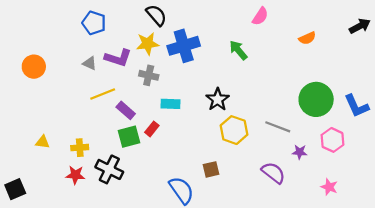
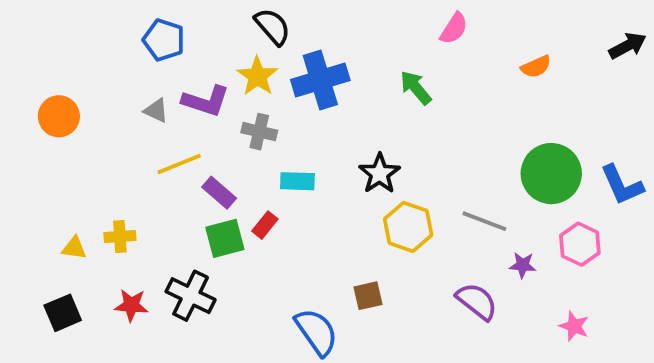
yellow star: (148, 44) -> (257, 76), turned -30
yellow cross: (80, 148) -> (120, 237), moved
black square: (15, 189) -> (63, 313), moved

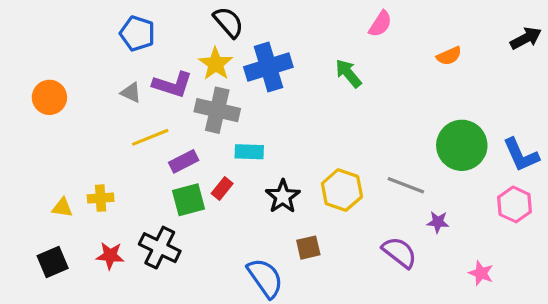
gray cross: (259, 132) -> (217, 110), size x1.5
black star: (379, 174) -> (283, 196), moved
purple rectangle: (219, 193) -> (184, 161), turned -68
pink hexagon: (580, 244) -> (515, 204), moved

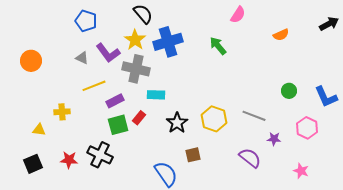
purple L-shape: (173, 85) -> (108, 53), turned 35
green circle: (462, 145) -> (289, 91), size x0.5
yellow cross: (101, 198) -> (62, 112), moved
pink hexagon: (515, 204) -> (307, 128), moved

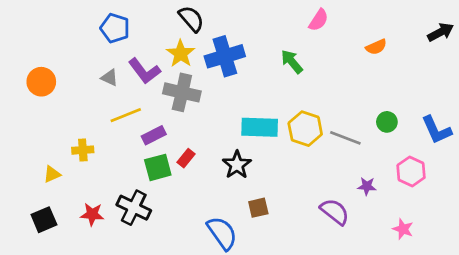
cyan rectangle: (156, 95) -> (260, 127), moved, size x1.5
gray line: (254, 116) -> (345, 138), moved
yellow hexagon: (214, 119) -> (305, 129), moved
yellow triangle: (39, 130) -> (52, 174), turned -32

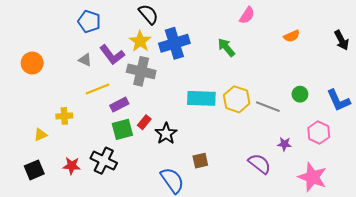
black arrow: (441, 32) -> (342, 40), moved, turned 90
black star: (237, 165) -> (166, 134), moved
pink star: (403, 229) -> (312, 177), size x1.8

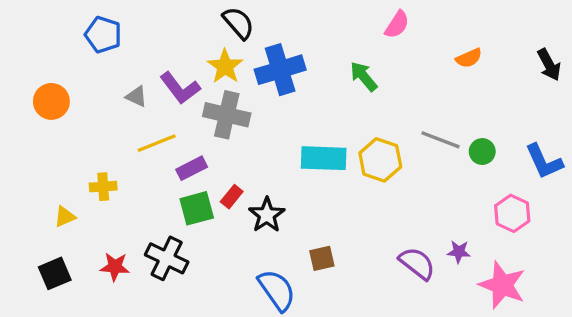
blue pentagon: (89, 21) -> (103, 35), moved
gray line: (268, 107) -> (440, 140), moved
purple star: (284, 144) -> (459, 252), moved

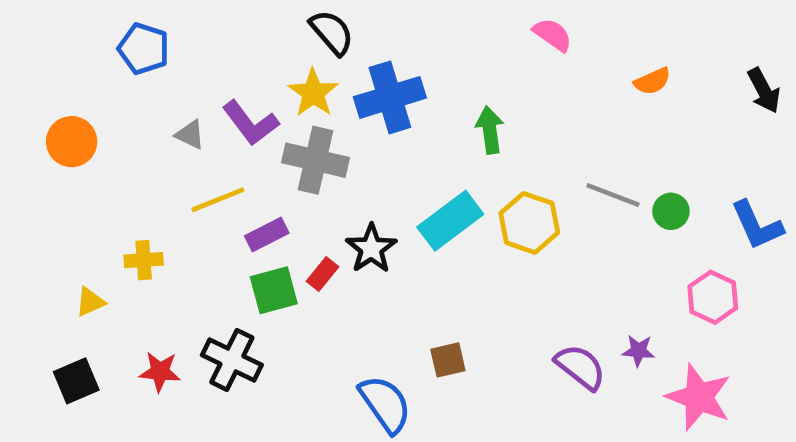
pink semicircle: (397, 25) -> (552, 35), turned -88
green arrow: (364, 76) -> (490, 130), moved, turned 32
cyan rectangle: (324, 158) -> (450, 221), turned -39
black star: (267, 215) -> (371, 248), moved

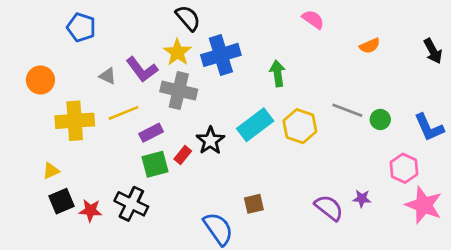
yellow cross: (144, 260) -> (75, 121), moved, size x1.8
black square: (76, 381) -> (62, 201), moved
pink star: (699, 397) -> (424, 205), moved

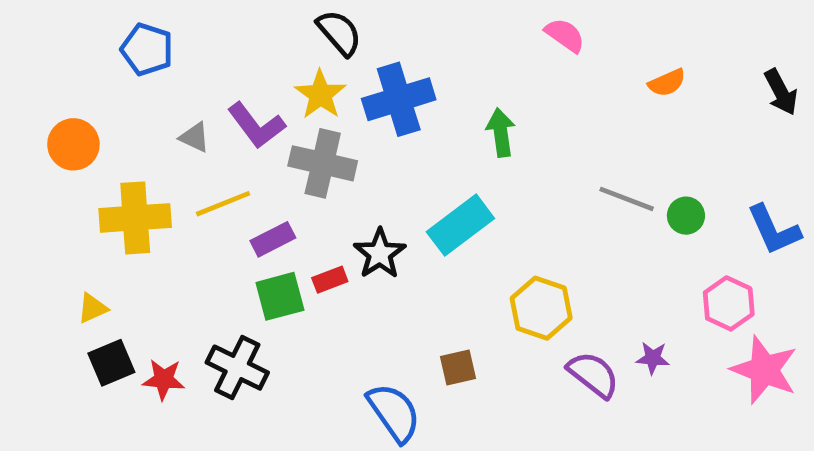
yellow hexagon: (300, 126) -> (541, 308), moved
red rectangle: (183, 155) -> (330, 280), turned 30

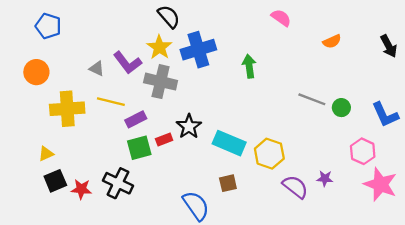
blue pentagon: (147, 49) -> (48, 26), moved
yellow line: (223, 204) -> (111, 102), turned 36
cyan rectangle: (460, 225) -> (229, 143), moved, turned 60

